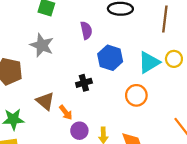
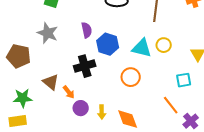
purple semicircle: (86, 30) -> (87, 30), moved
cyan triangle: (149, 62) -> (142, 48), turned 45
black cross: (84, 83) -> (85, 66), size x1.5

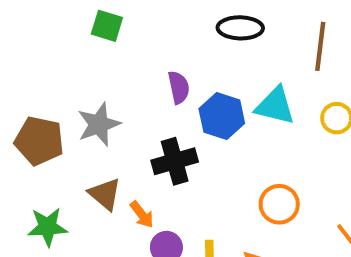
gray star: (48, 33) -> (99, 124), moved, turned 30
cyan triangle: (142, 48) -> (275, 106), moved
orange circle: (131, 77) -> (279, 204), moved

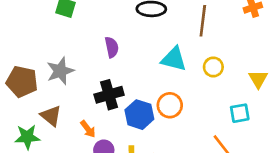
blue hexagon: (222, 116) -> (139, 115), moved
brown triangle: (105, 194) -> (51, 116), moved
orange circle: (279, 204) -> (170, 105), moved

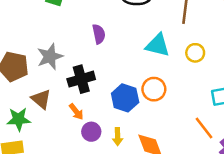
black cross: (109, 95) -> (81, 79), moved

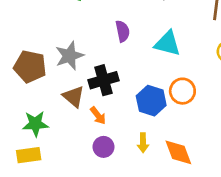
cyan triangle: (158, 45) -> (167, 43), moved
brown triangle: (41, 99) -> (74, 97), moved
purple circle: (91, 132) -> (103, 147), moved

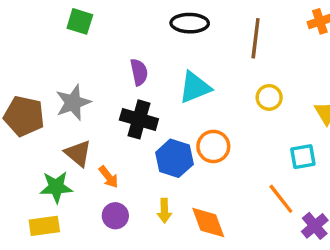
cyan triangle: (167, 43) -> (195, 87), turned -36
black cross: (103, 80) -> (139, 119), moved, turned 32
green star: (35, 124) -> (56, 187), moved
yellow rectangle: (29, 155) -> (44, 226), moved

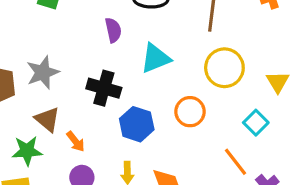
purple semicircle: (139, 72) -> (113, 30), moved
yellow circle: (269, 97) -> (224, 68), size x1.6
orange circle: (213, 146) -> (190, 112), moved
cyan square: (303, 157) -> (256, 123), turned -35

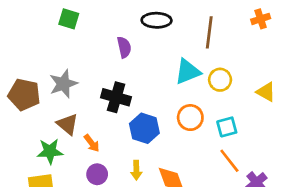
cyan triangle: (156, 58) -> (188, 72), moved
yellow circle: (224, 68) -> (220, 80), size x0.7
yellow triangle: (278, 82) -> (266, 92), turned -30
cyan square: (256, 123) -> (227, 127), moved, turned 30

